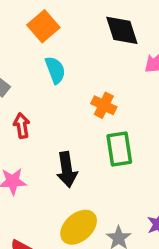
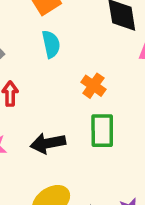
black arrow: (67, 170) -> (48, 143), turned 80

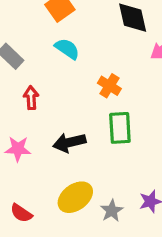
cyan semicircle: (51, 44) -> (67, 49), turned -40

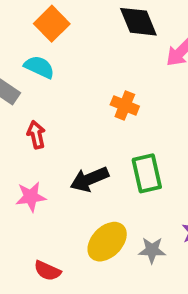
cyan semicircle: (67, 49) -> (39, 67), moved
green rectangle: (120, 128) -> (147, 173), moved
gray star: (112, 211) -> (152, 250), turned -30

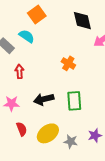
red semicircle: (47, 271) -> (22, 129), moved, turned -144

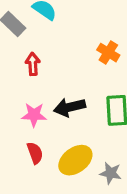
pink star: (12, 104) -> (34, 115), moved

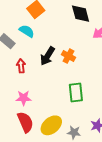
black arrow: (70, 107) -> (48, 56), moved, turned -42
red semicircle: (35, 153) -> (25, 122), size x1.5

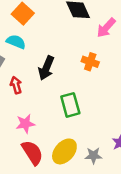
orange cross: (69, 56) -> (90, 62), moved
green rectangle: (76, 92) -> (70, 105), moved

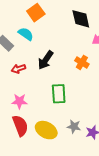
red arrow: (16, 85) -> (18, 69), turned -104
yellow ellipse: (64, 151) -> (46, 130), turned 65
gray star: (93, 156) -> (74, 127), moved

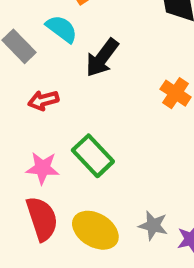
black arrow: (46, 60) -> (102, 58), moved
green rectangle: (59, 94) -> (93, 156), moved, turned -42

